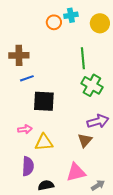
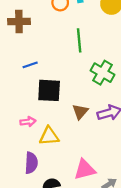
brown cross: (19, 55) -> (19, 21), moved
green line: (83, 58) -> (79, 40), moved
brown triangle: (85, 140) -> (80, 112), moved

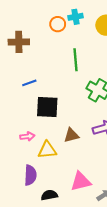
brown triangle: (80, 112) -> (71, 135), moved, turned 35

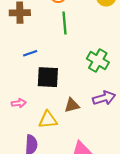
green line: (75, 60) -> (65, 23), moved
pink arrow: (27, 136) -> (19, 103), moved

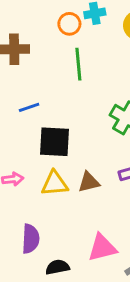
yellow triangle: (48, 120) -> (54, 184), moved

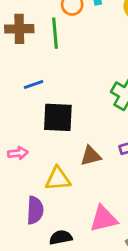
green line: (78, 64) -> (55, 33), moved
yellow triangle: (54, 184) -> (58, 179), moved

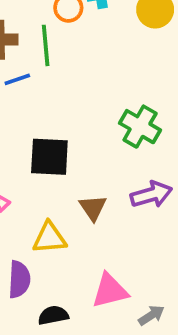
blue line: (34, 85) -> (17, 79), moved
brown triangle: (91, 156) -> (93, 208), turned -50

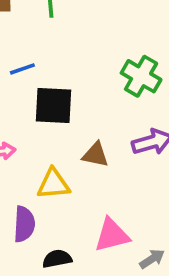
blue line: (17, 79) -> (22, 69), moved
brown triangle: (93, 208) -> (95, 155), turned -44

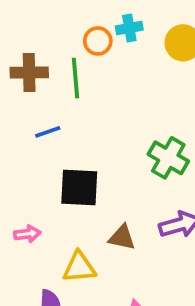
blue line: (22, 69) -> (48, 132), moved

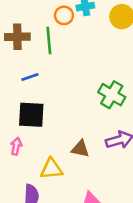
black square: (79, 187) -> (31, 115), moved
pink arrow: (27, 234) -> (16, 146), turned -72

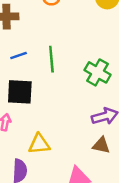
green line: (49, 41) -> (51, 59), moved
brown triangle: (80, 149) -> (101, 145), moved

